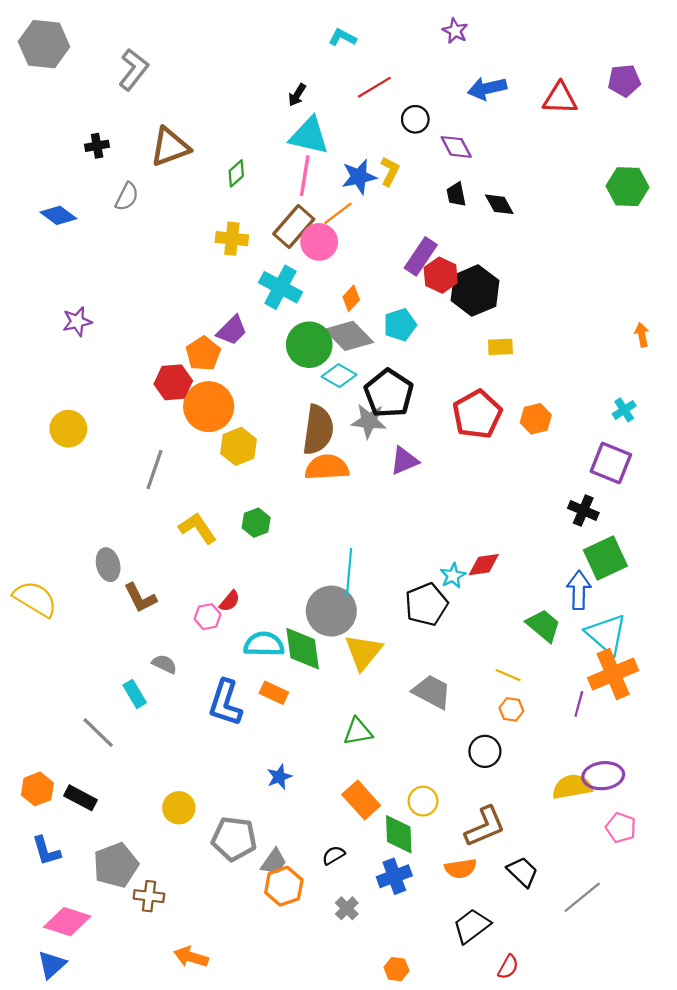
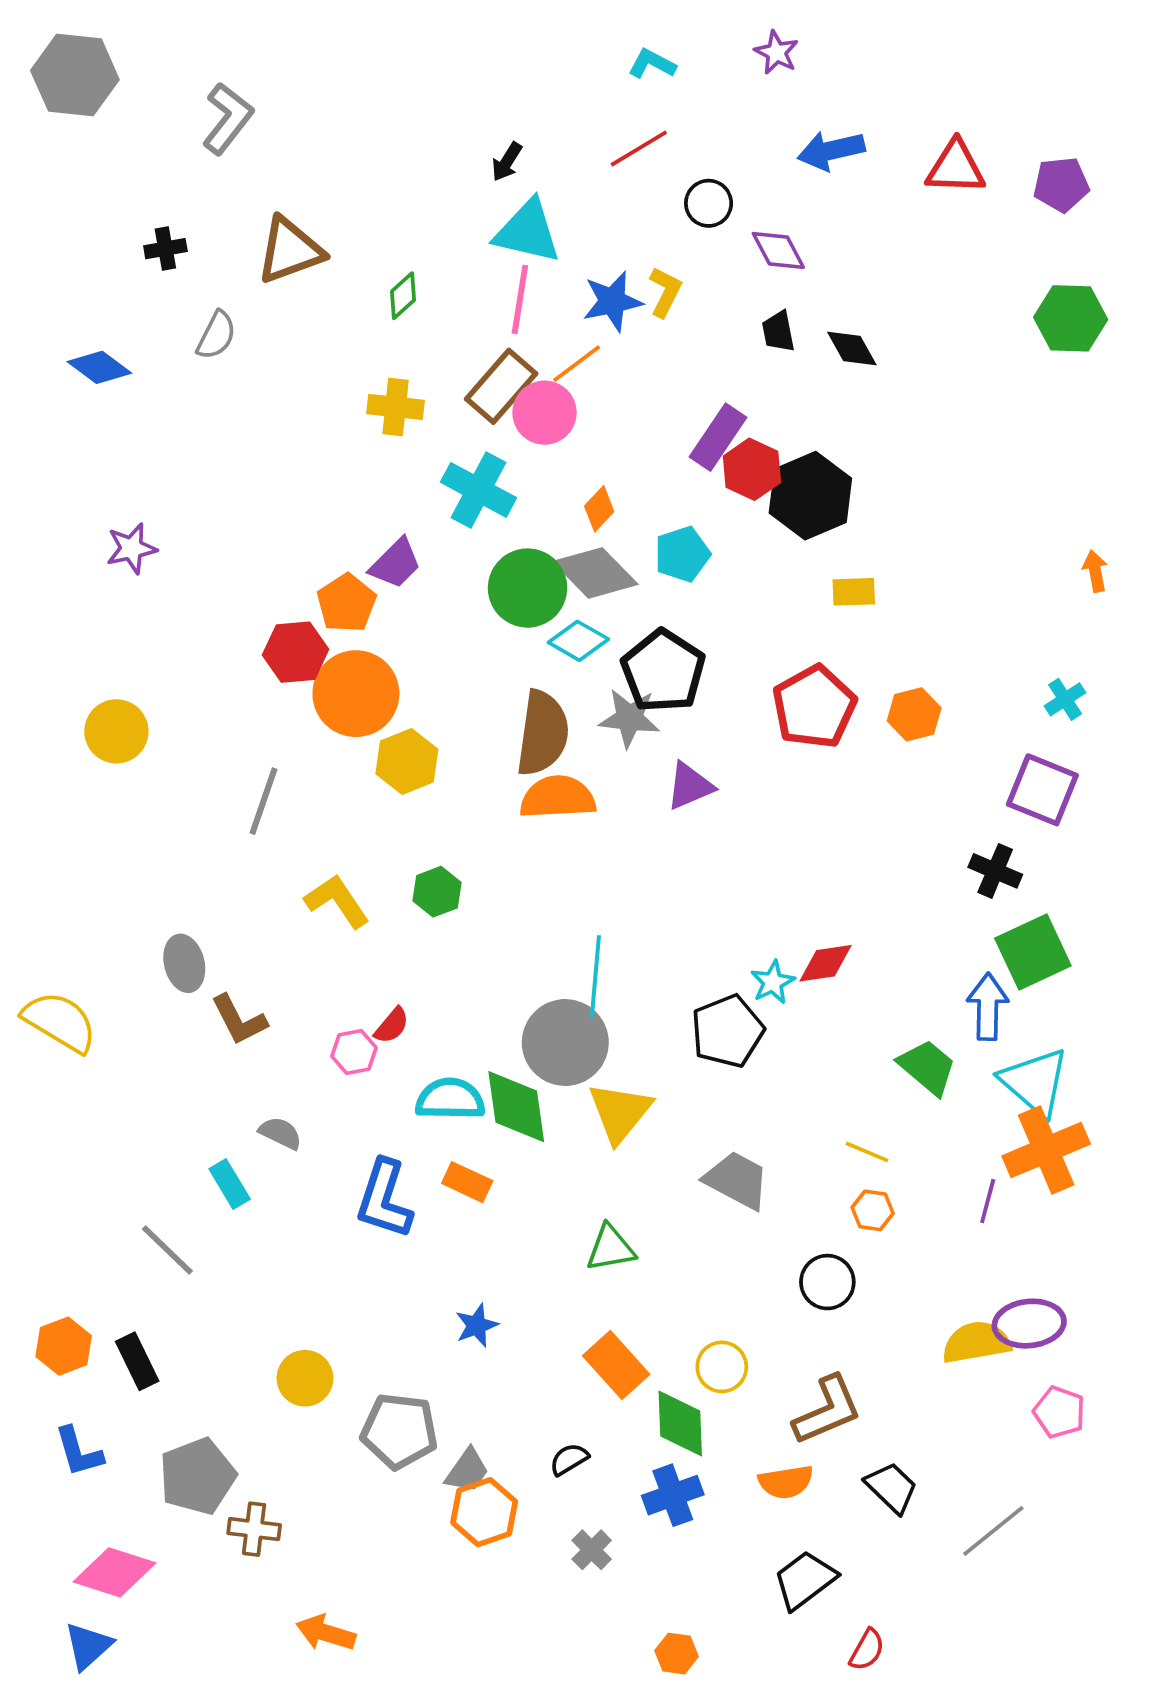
cyan L-shape: (342, 37) -> (652, 64), moved
purple pentagon: (624, 81) -> (1061, 184), moved
black rectangle: (80, 798) -> (137, 1361), turned 36

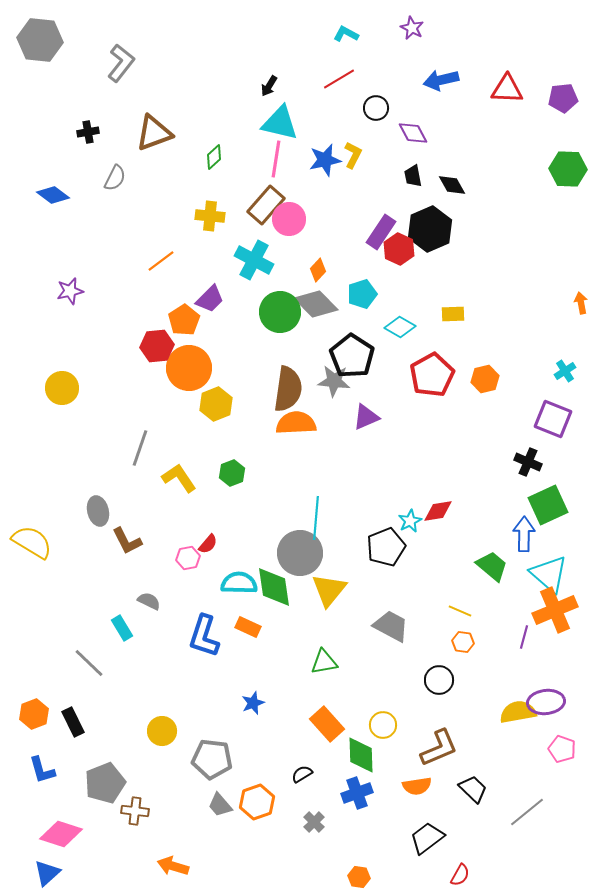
orange line: (577, 364) -> (161, 261), moved
black hexagon: (810, 496) -> (430, 229), moved
cyan diamond: (578, 641) -> (400, 327), moved
gray line: (263, 801) -> (140, 448), moved
gray trapezoid: (467, 1471) -> (220, 805), moved, turned 104

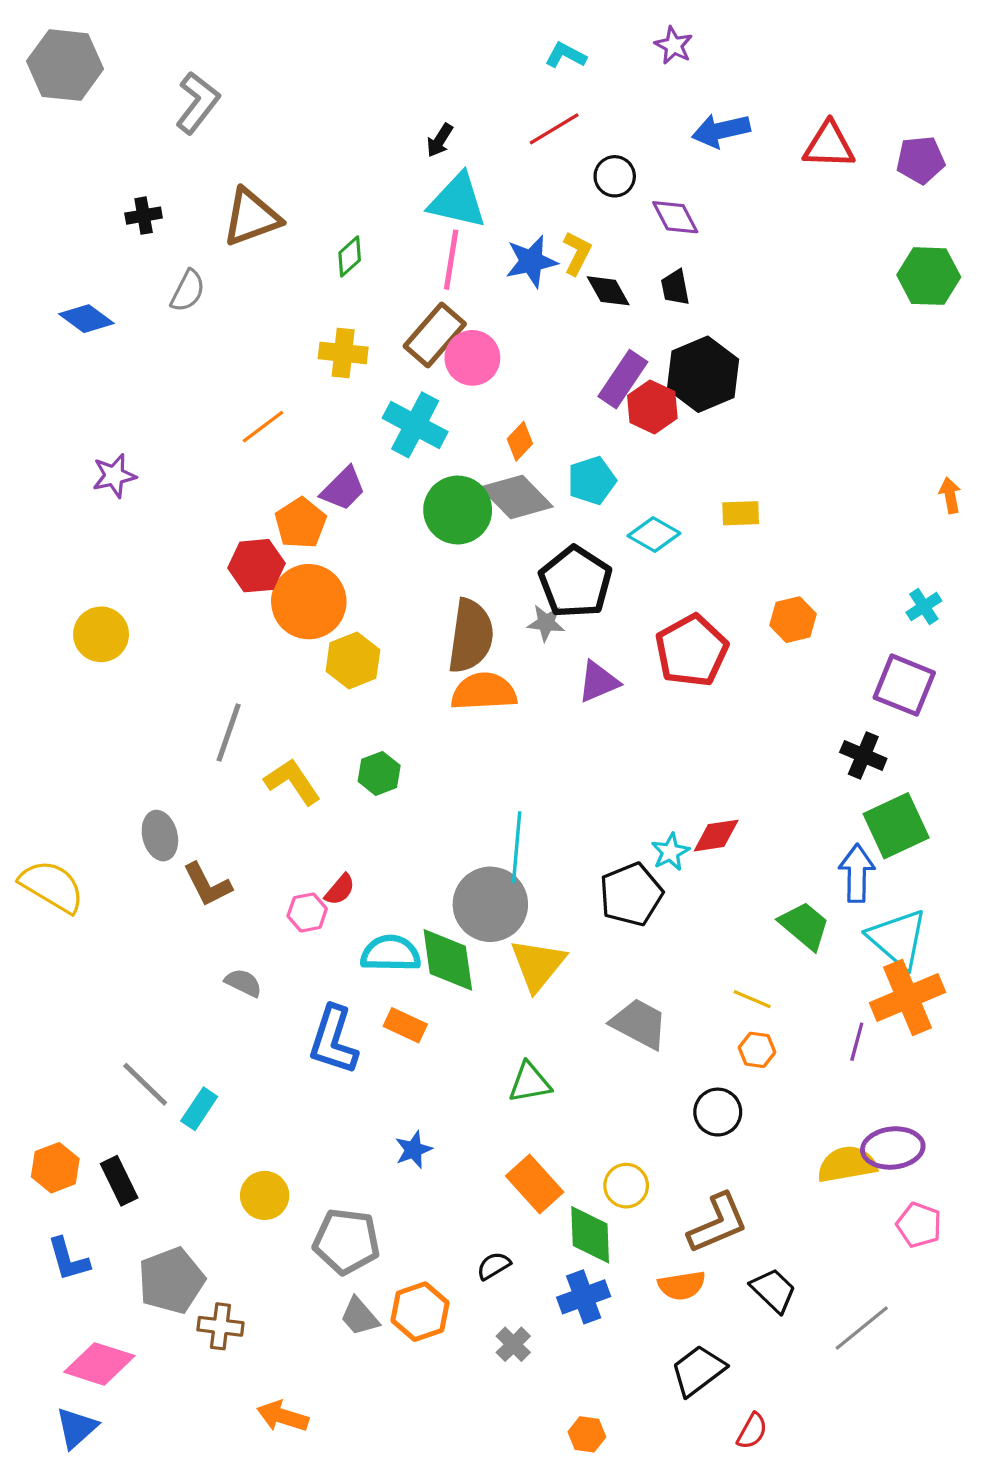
black diamond: (452, 185) -> (608, 291), moved
red pentagon: (432, 375) -> (692, 651), moved
gray star: (334, 381) -> (546, 623), size x0.7
cyan rectangle: (122, 628) -> (199, 1109), moved, turned 65

